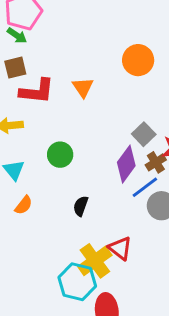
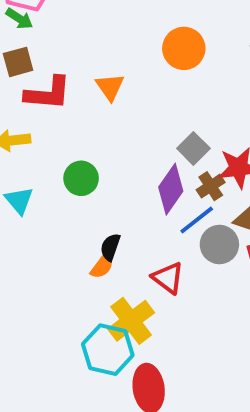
orange semicircle: (24, 205) -> (102, 266), moved
red triangle: (120, 248) -> (168, 278), moved

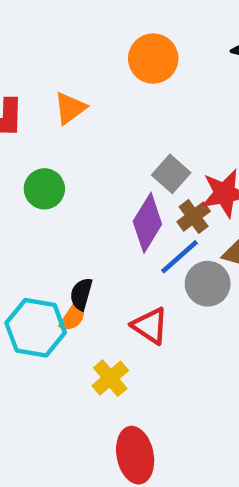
orange triangle: (110, 87) -> (70, 108), turned 32
green circle: (81, 178) -> (44, 189), moved
yellow cross: (131, 321) -> (110, 378), size x0.7
cyan hexagon: (108, 350) -> (36, 328), moved

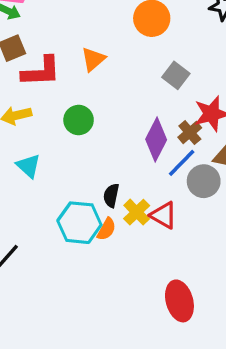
gray square: (171, 174) -> (176, 75), moved
orange semicircle: (73, 316) -> (106, 229), moved
yellow cross: (110, 378) -> (137, 212), moved
red ellipse: (135, 455) -> (179, 301), moved

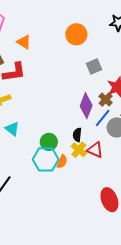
orange triangle: (93, 59) -> (24, 42), moved, turned -42
gray square: (176, 75) -> (94, 67), turned 35
green circle: (79, 120) -> (49, 142), moved
black semicircle: (111, 195) -> (77, 135), moved

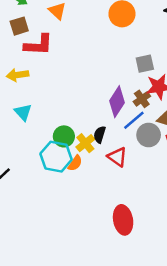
gray square: (94, 67) -> (145, 64), moved
yellow cross: (79, 150) -> (85, 143), moved

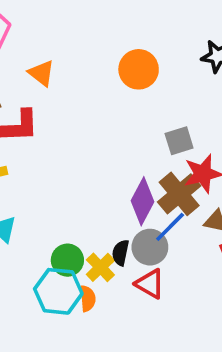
brown cross: (142, 99) -> (179, 194), size x1.6
gray circle: (149, 135) -> (150, 247), moved
orange semicircle: (75, 163) -> (88, 299), turned -35

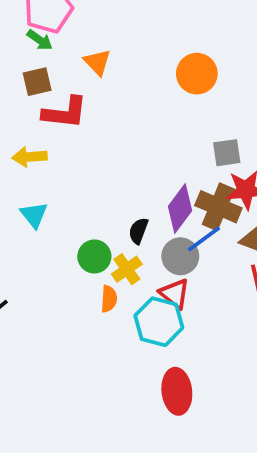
brown cross: (179, 194) -> (218, 207), turned -36
black semicircle: (121, 253) -> (138, 231), moved
cyan hexagon: (58, 291) -> (159, 322), moved

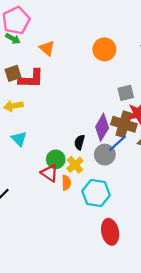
brown square: (37, 82) -> (13, 73), moved
red triangle: (175, 294) -> (50, 173), moved

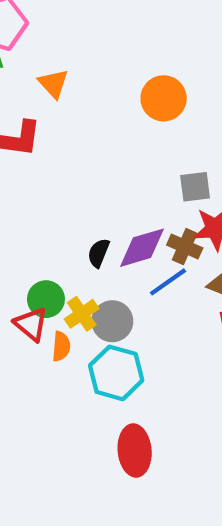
brown cross: (124, 124) -> (185, 247), size x0.7
purple diamond: (102, 127) -> (142, 248), turned 36
black semicircle: (79, 142) -> (99, 253), moved
gray circle: (105, 155) -> (112, 321), moved

